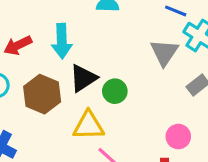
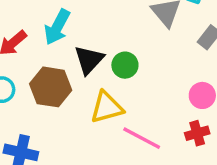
cyan arrow: (62, 41) -> (57, 27), turned 44

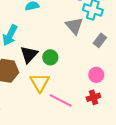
yellow triangle: (107, 107) -> (40, 83), turned -45

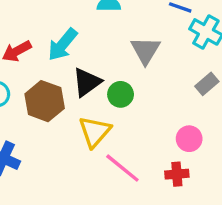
gray triangle: (74, 26) -> (145, 50), moved

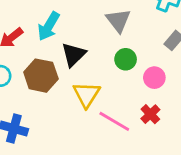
green circle: (121, 94) -> (126, 59), moved
pink circle: (189, 139) -> (154, 78), moved
red cross: (177, 174) -> (150, 114), moved, turned -30

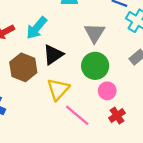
green circle: (126, 59) -> (95, 66), size x1.5
pink circle: (154, 78) -> (107, 91), moved
red cross: (150, 114) -> (117, 116), moved

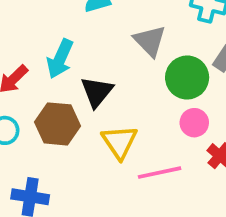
green circle: (95, 66) -> (187, 78), moved
pink line: (77, 115) -> (160, 173), turned -36

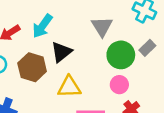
yellow triangle: (120, 142) -> (69, 87), turned 50

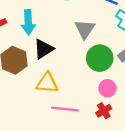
cyan arrow: (42, 26) -> (28, 22), turned -45
pink circle: (119, 85) -> (107, 88), moved

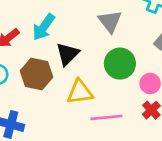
cyan arrow: (28, 22) -> (44, 27), turned 50
green circle: (100, 58) -> (120, 64), moved

